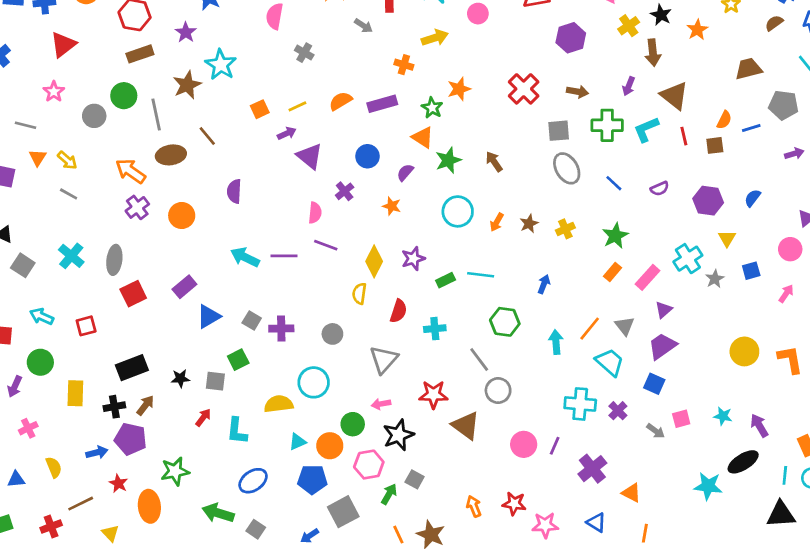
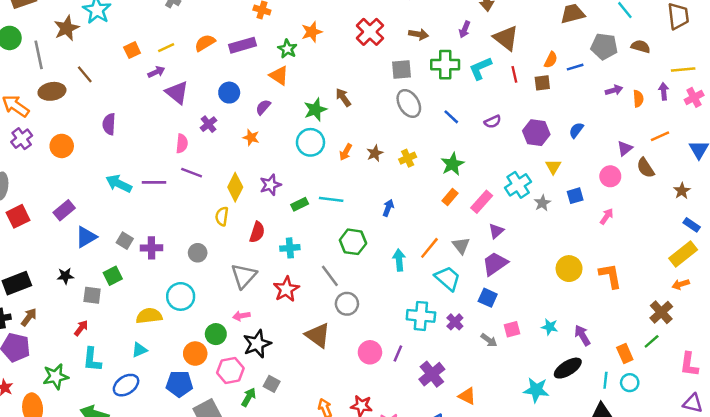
green star: (448, 160) -> (315, 110), moved
black star: (180, 378) -> (65, 276), moved
red star: (433, 395) -> (286, 289), moved, turned -30
cyan L-shape: (237, 431) -> (92, 360), moved
cyan triangle: (297, 442) -> (139, 350), moved

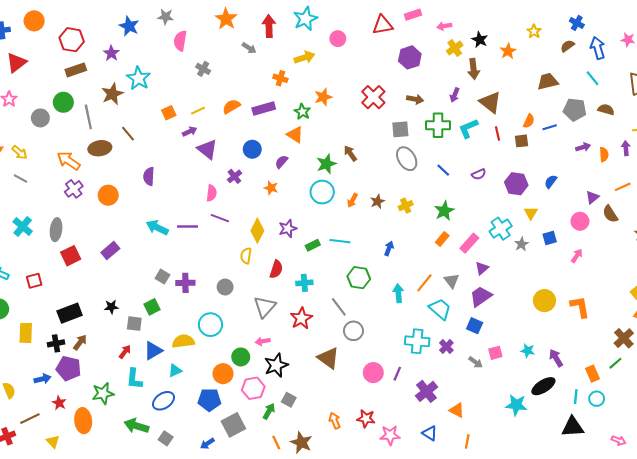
blue triangle: (86, 237) -> (153, 351), moved

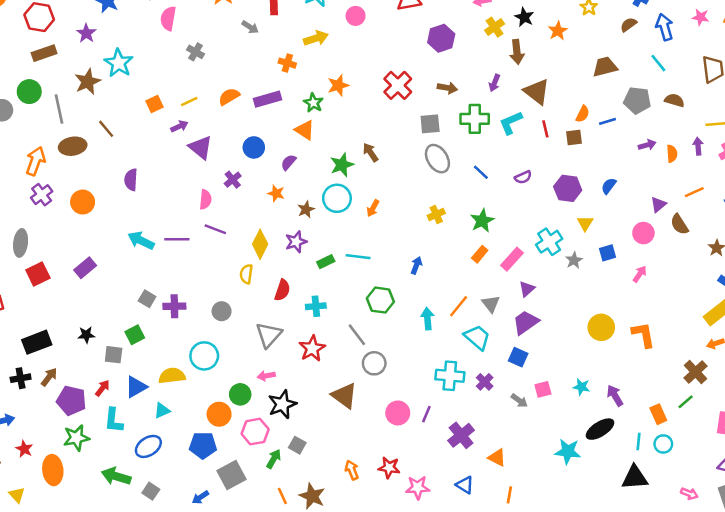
orange arrow: (69, 161) -> (35, 161), turned 75
brown star: (377, 201) -> (306, 209), moved
purple pentagon: (69, 368) -> (71, 401), moved

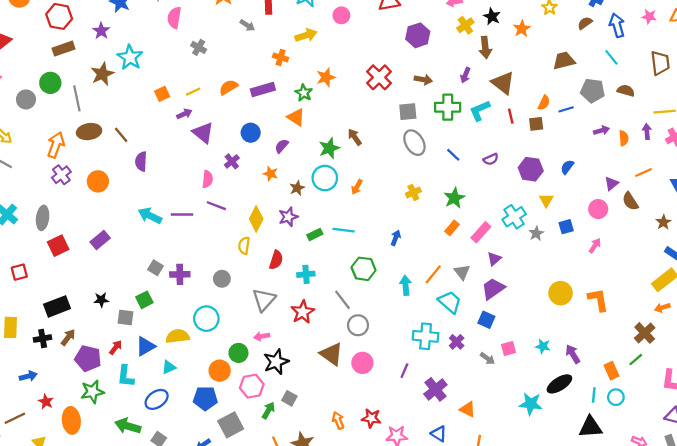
brown line: (106, 129) -> (121, 135), moved
pink circle: (398, 413) -> (362, 363), moved

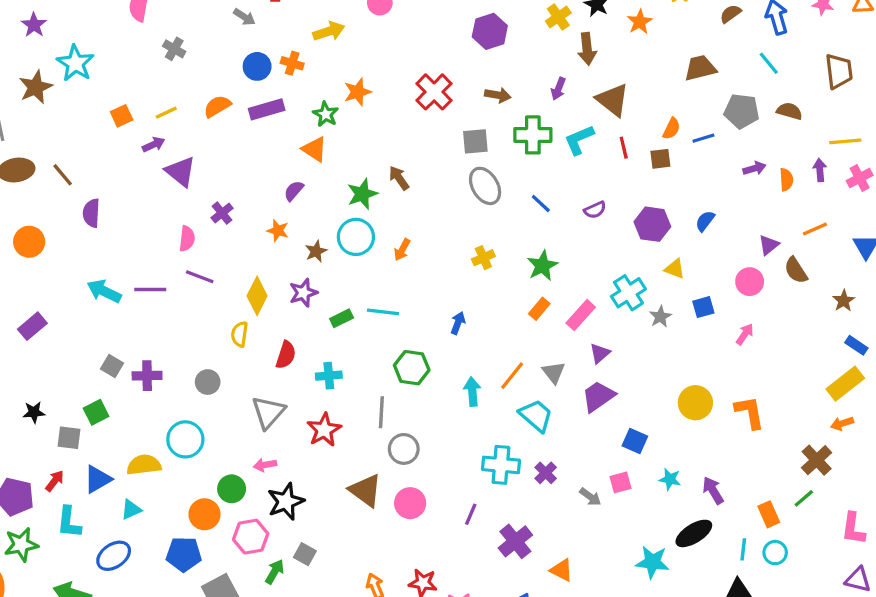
blue circle: (251, 133) -> (257, 66), moved
yellow triangle: (546, 200) -> (675, 269), turned -40
gray line: (343, 300) -> (381, 412), turned 40
blue square: (486, 320) -> (635, 441), moved

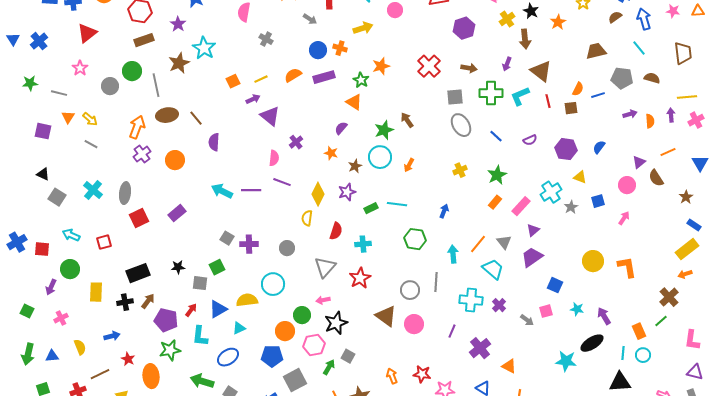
gray line: (381, 412) -> (436, 282), moved

